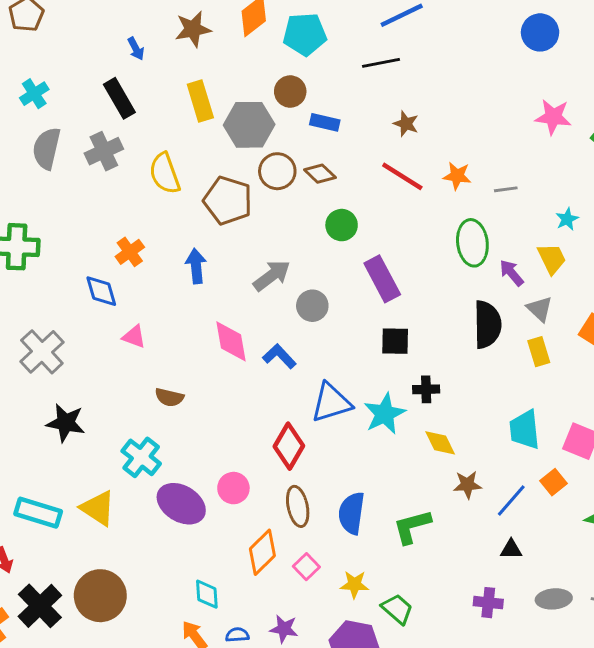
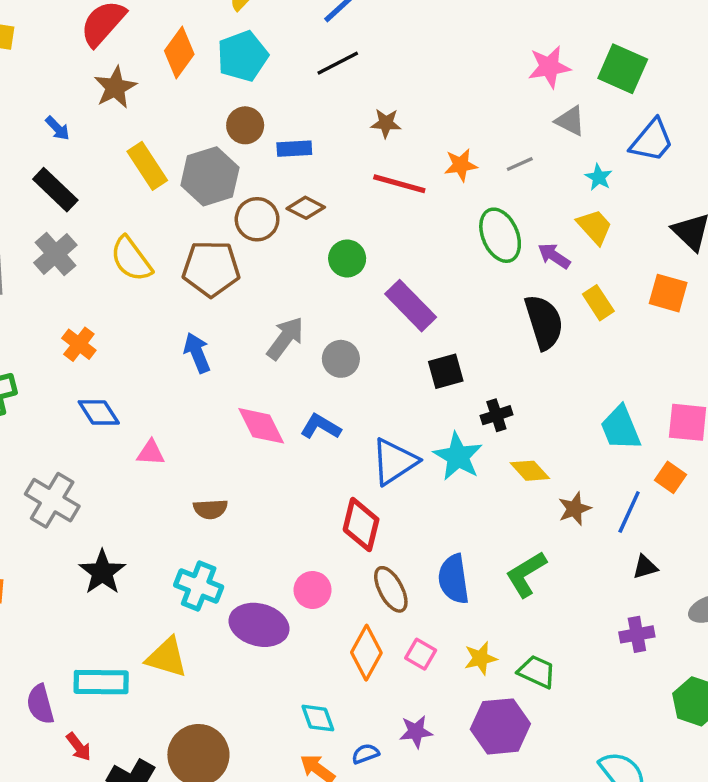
orange cross: (130, 252) -> (79, 344), moved
gray triangle: (540, 309) -> (570, 121), moved
yellow rectangle: (539, 352) -> (598, 303), moved
black star: (66, 423) -> (102, 572), turned -30

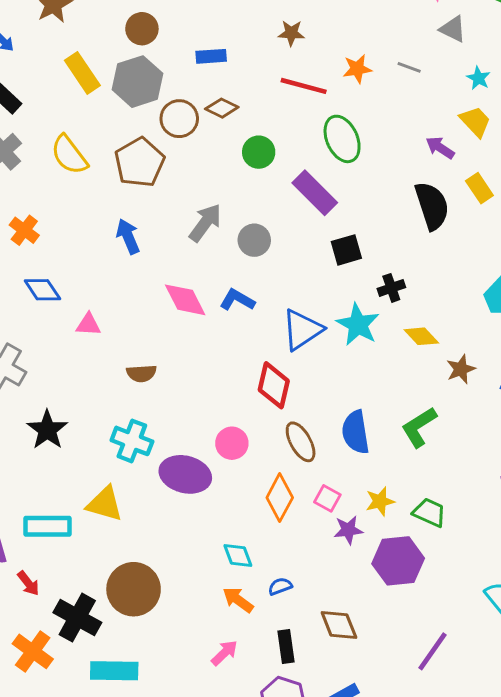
brown circle: (245, 125) -> (142, 29), moved
gray line: (520, 164) -> (409, 67), turned 45
green ellipse: (500, 235) -> (342, 139), moved
brown pentagon: (211, 269) -> (139, 162), turned -30
purple star: (416, 732) -> (348, 530), moved

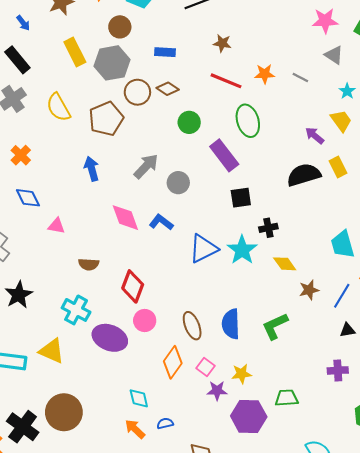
black semicircle: (432, 206) -> (304, 175), turned -96
red diamond: (274, 385) -> (133, 286), moved
green trapezoid: (429, 513) -> (287, 398), moved, turned -35

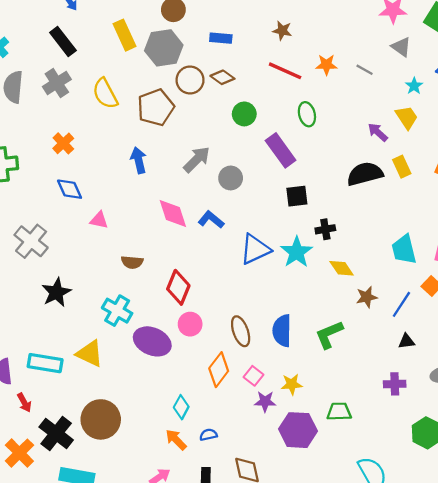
green ellipse: (248, 121) -> (307, 114), size x0.7
cyan diamond: (139, 398) -> (181, 407), turned 40

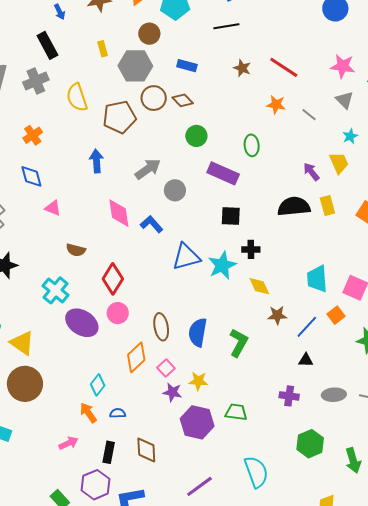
yellow rectangle: (124, 35) -> (103, 49), size x0.6
red line: (285, 71) -> (284, 67), moved
purple rectangle: (281, 150) -> (223, 173), turned -40
green L-shape: (329, 334) -> (239, 343), turned 132
yellow triangle: (90, 354) -> (22, 343), moved

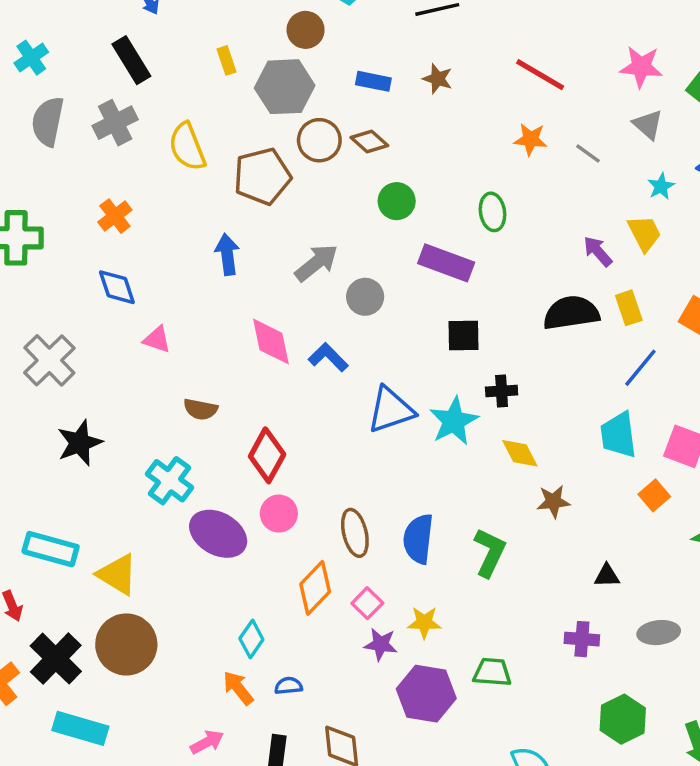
brown star: (242, 68) -> (438, 79), moved
blue line: (307, 327) -> (640, 368), moved

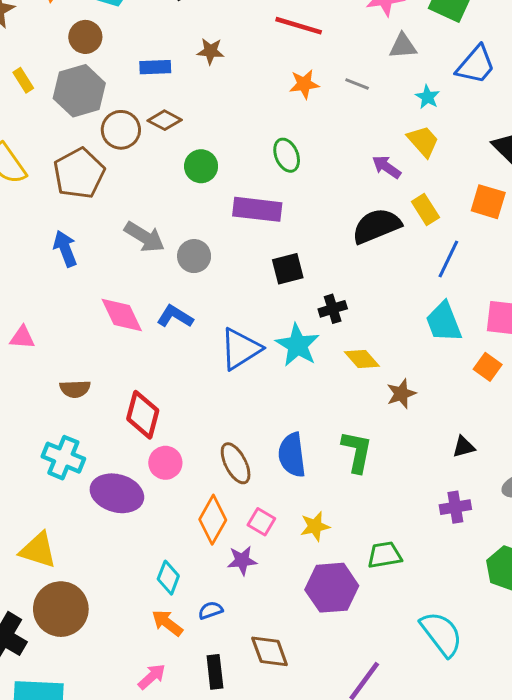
gray triangle: (648, 125) -> (403, 46), turned -32
gray arrow: (316, 263) -> (144, 237), turned 84
purple star: (381, 644) -> (242, 560), moved

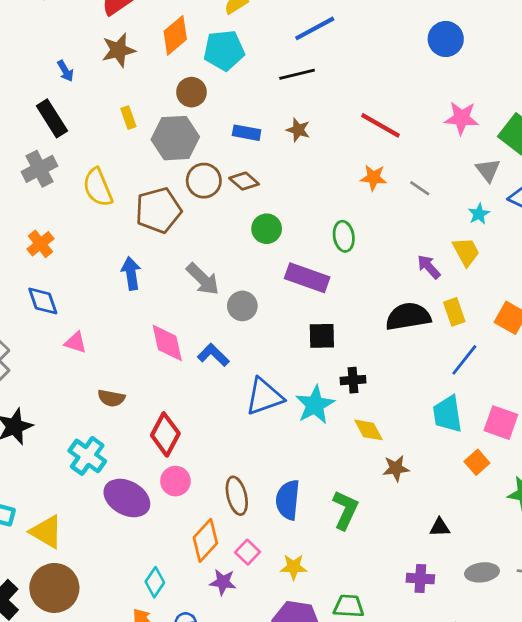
gray triangle: (403, 46) -> (488, 170), moved, turned 44

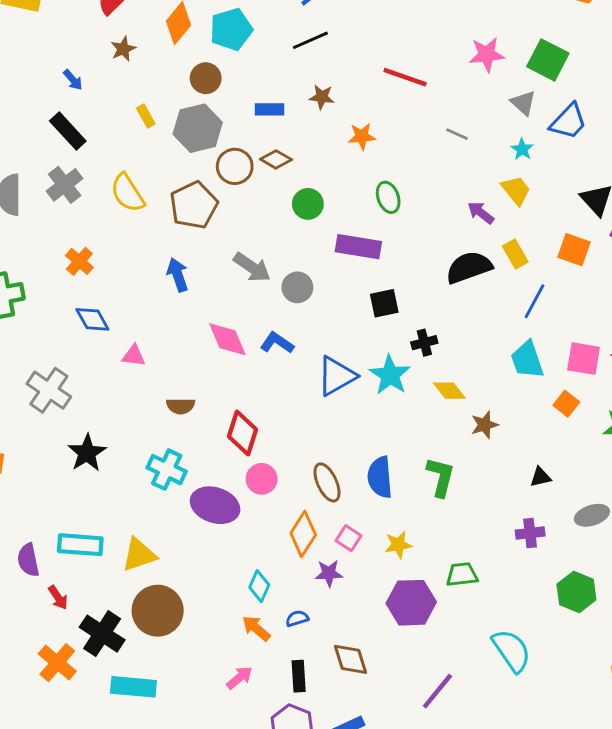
brown star: (118, 50) -> (123, 49), size x0.7
orange star: (373, 178) -> (362, 136), moved
yellow triangle: (46, 532) -> (139, 555), turned -39

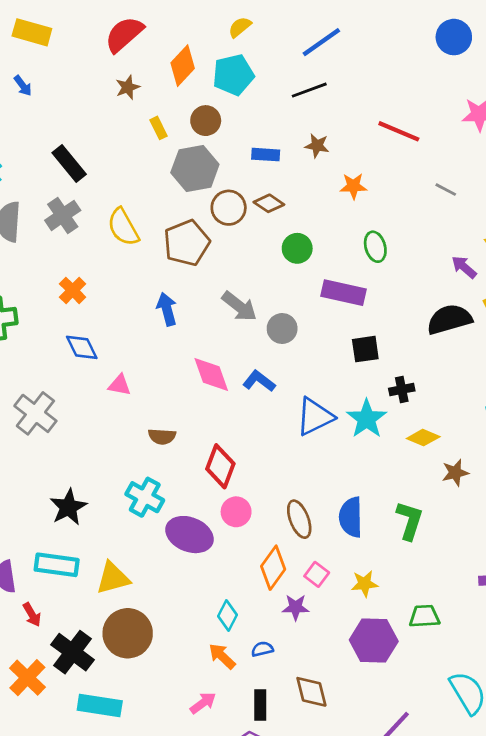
blue arrow: (73, 80) -> (23, 86), moved
yellow rectangle: (146, 116) -> (158, 128), moved
yellow diamond: (449, 391) -> (423, 438), turned -32
black star: (87, 453) -> (68, 507), moved

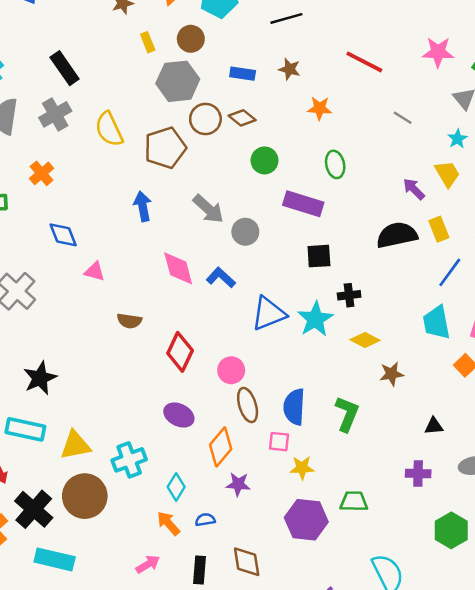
orange cross: (73, 290) -> (42, 173), moved
cyan cross: (145, 497) -> (129, 460), moved, turned 36
pink circle: (236, 512) -> (231, 370), moved
purple ellipse: (189, 535) -> (179, 415), moved, size x0.7
pink square: (317, 574) -> (279, 442), moved, turned -35

